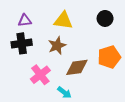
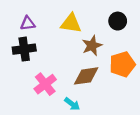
brown star: (57, 46) -> (92, 46), moved

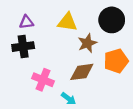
black circle: (118, 21) -> (112, 20), size x1.5
pink cross: (45, 84) -> (43, 80), turned -30

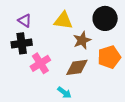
purple triangle: (26, 22) -> (25, 21), turned 40
pink cross: (43, 80) -> (40, 63), moved, turned 36

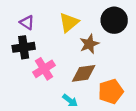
yellow triangle: (63, 21) -> (69, 22), turned -48
orange pentagon: (109, 57) -> (111, 91), moved

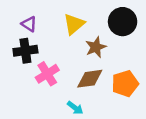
orange pentagon: (111, 91) -> (125, 84), moved

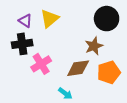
yellow triangle: (74, 24) -> (50, 19), moved
brown star: (96, 47) -> (94, 46), moved

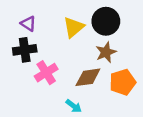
yellow triangle: (50, 19) -> (74, 27), moved
black circle: (107, 19) -> (106, 21), moved

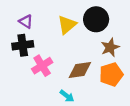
brown star: (106, 52) -> (110, 47), moved

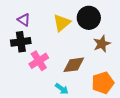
orange pentagon: (111, 74) -> (103, 83), moved

